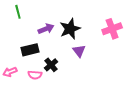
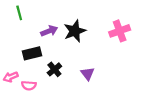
purple triangle: (79, 51) -> (88, 74), moved
pink semicircle: (35, 75) -> (29, 85), moved

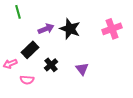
black star: (75, 31) -> (70, 29), turned -30
black rectangle: (32, 53) -> (30, 50), turned -30
pink arrow: (11, 77) -> (10, 64), moved

